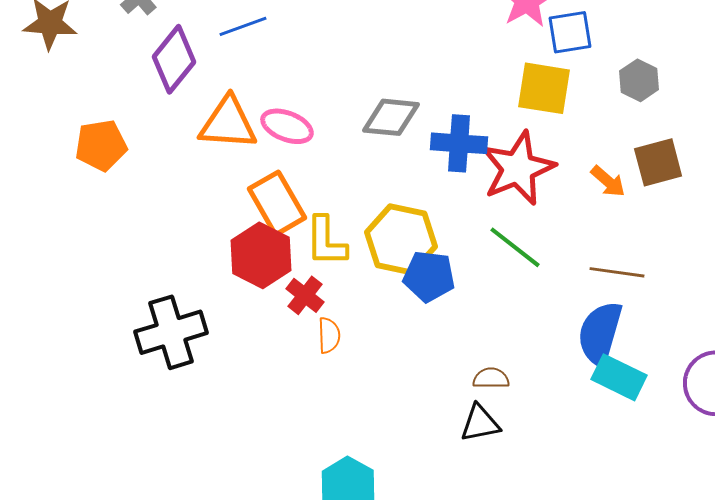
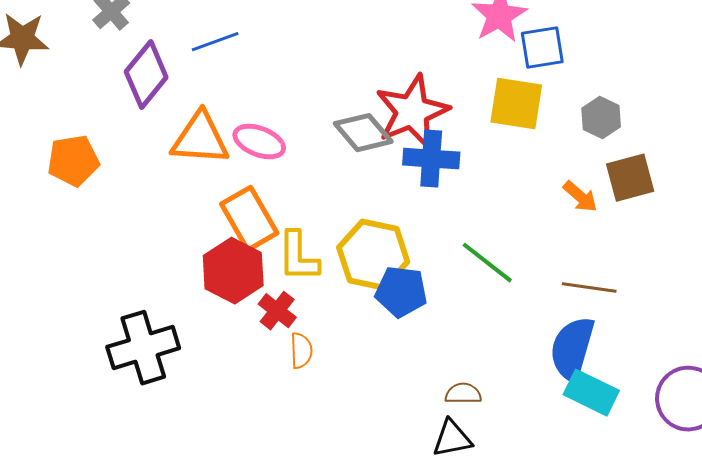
gray hexagon: (639, 80) -> (601, 118), moved
gray diamond: (391, 117) -> (363, 133), turned 44
red star: (518, 168) -> (412, 112), moved

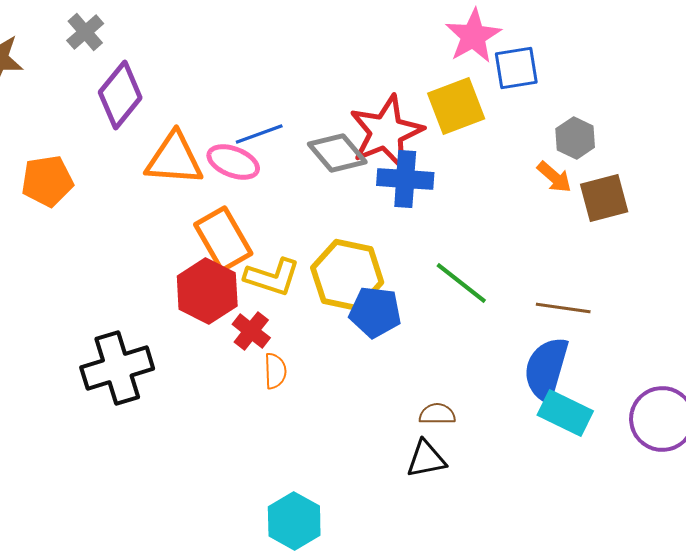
blue line: (215, 42) -> (259, 134), moved
yellow square: (516, 104) -> (456, 106), moved, turned -30
orange arrow: (580, 197) -> (554, 177), moved
yellow L-shape: (298, 257) -> (272, 277), turned -72

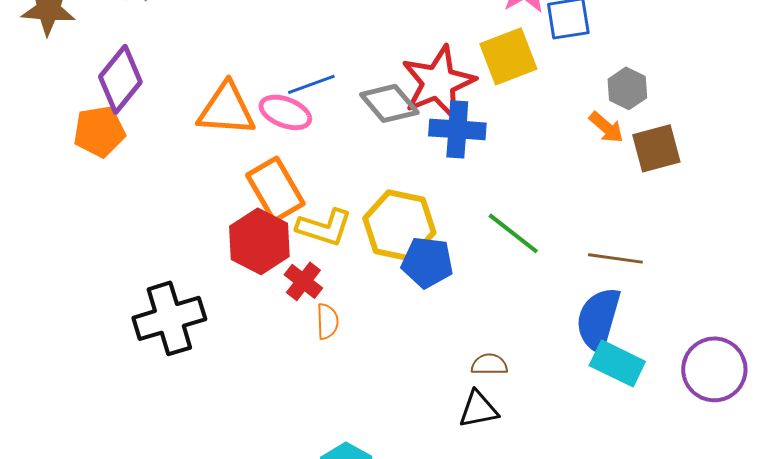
purple diamond: (120, 95) -> (120, 79), moved

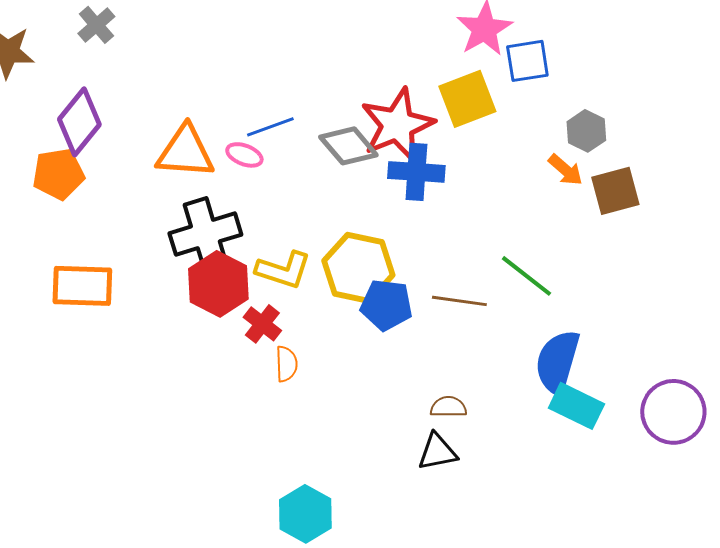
pink ellipse: (285, 112) -> (244, 155), size x0.7
orange rectangle: (275, 189) -> (82, 286), moved, turned -58
green line: (513, 233) -> (526, 276), moved
brown line: (615, 258) -> (459, 301), moved
black cross: (169, 318) -> (205, 234), moved

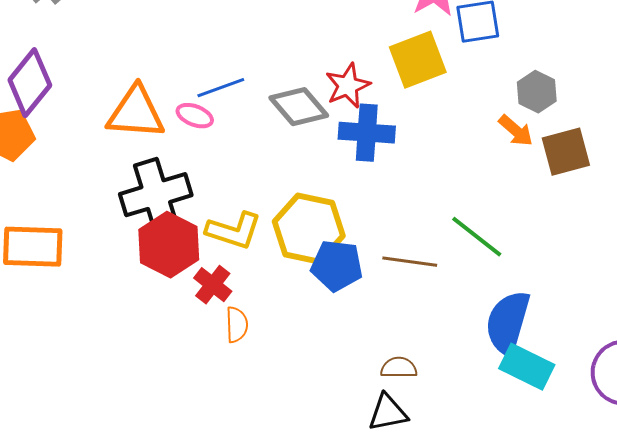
red star: (397, 125) -> (348, 86), size x0.6

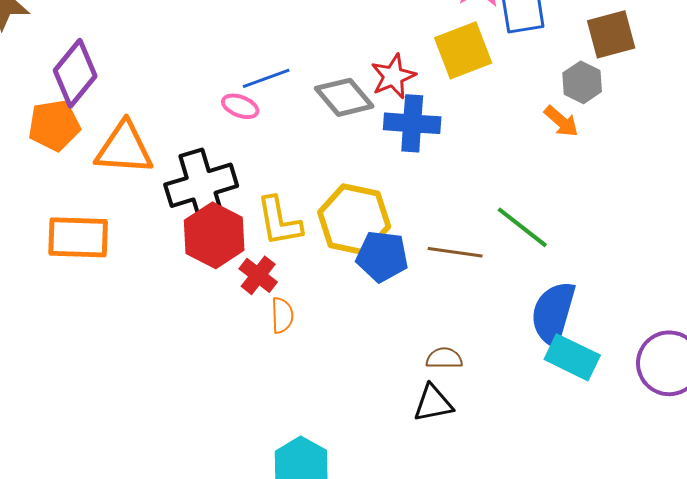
orange triangle: (136, 113) -> (124, 148), moved
brown square: (566, 152) -> (611, 34), moved
yellow L-shape: (234, 231) -> (279, 221), turned 62

